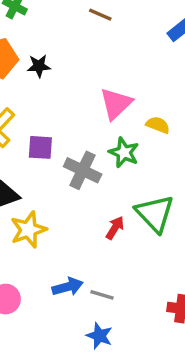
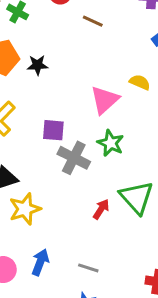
yellow semicircle: (158, 125) -> (140, 82), moved
purple square: (40, 147) -> (53, 130), moved
blue arrow: (68, 287) -> (40, 262), moved, turned -55

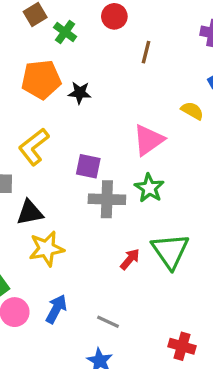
brown line: (93, 21) -> (146, 52), turned 72
yellow semicircle: (140, 82) -> (192, 111), moved
gray cross: (74, 158) -> (107, 199), turned -32

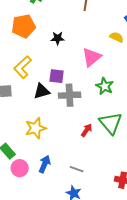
black star: (80, 93) -> (58, 38), moved
green star: (149, 188) -> (105, 86), moved
black triangle: (30, 212) -> (42, 91), moved

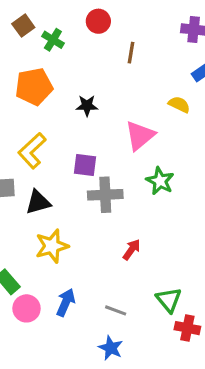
black triangle: (42, 91) -> (38, 202), moved
green triangle: (111, 123) -> (169, 300), moved, size x0.7

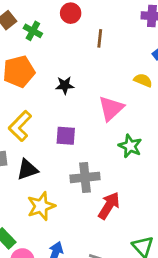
gray cross: (105, 195) -> (85, 177), moved
red arrow: (132, 250) -> (109, 206), size x1.5

